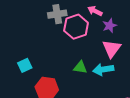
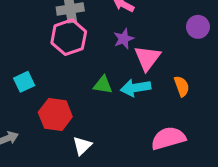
purple star: (110, 26) -> (124, 39), moved
pink hexagon: (76, 27) -> (69, 37), moved

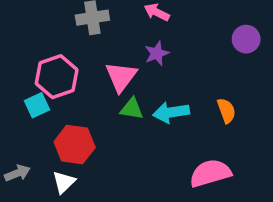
pink hexagon: (69, 37) -> (57, 77), moved
pink triangle: (147, 58) -> (121, 77), moved
white triangle: (82, 146) -> (64, 182), moved

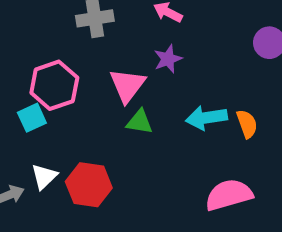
cyan arrow: (171, 112) -> (206, 118), moved
red hexagon: (75, 145) -> (89, 185), moved
white triangle: (64, 182) -> (44, 177), moved

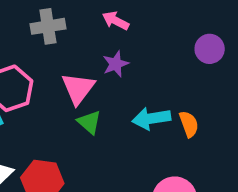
green triangle: (139, 122) -> (89, 122), turned 32

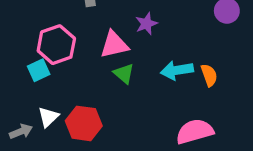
pink triangle: (78, 88) -> (114, 45), turned 40

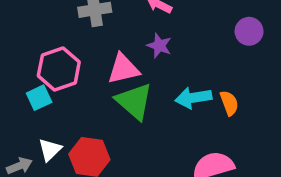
purple star: (146, 24) -> (159, 46), turned -30
green triangle: (124, 74) -> (134, 101), size x1.6

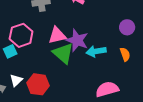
purple circle: (249, 31) -> (127, 27), moved
purple star: (159, 46) -> (77, 40), moved, size x1.6
orange semicircle: (229, 103) -> (125, 54), moved

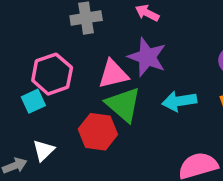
purple star: (77, 40) -> (147, 57), moved
red hexagon: (38, 84) -> (98, 132), moved

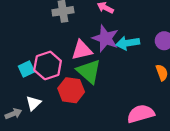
pink hexagon: (52, 74) -> (48, 65), moved
cyan arrow: (179, 101) -> (128, 43), moved

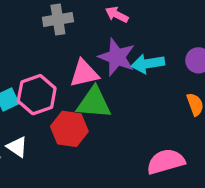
green triangle: (89, 71) -> (94, 103), turned -36
white triangle: (33, 103) -> (17, 147), turned -42

